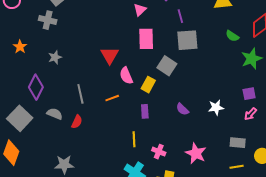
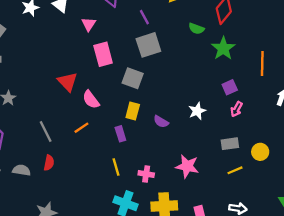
purple line: (180, 16) -> (144, 17), moved
yellow rectangle: (148, 85) -> (133, 111), moved
gray semicircle: (55, 114) -> (21, 170), moved

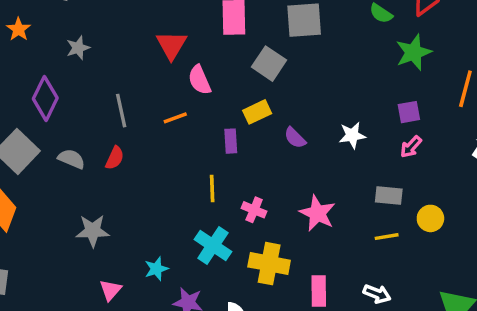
yellow rectangle: (133, 111) -> (257, 112), turned 36

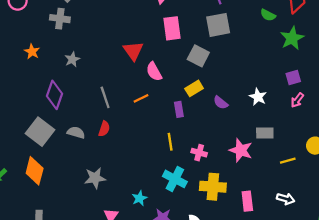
white star: (352, 135) -> (258, 97), turned -30
gray rectangle: (389, 195) -> (265, 133), moved

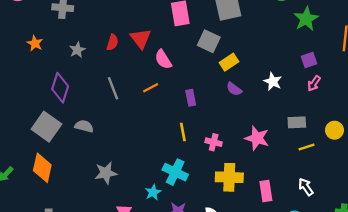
yellow rectangle: (194, 88) -> (229, 62), moved
red semicircle: (104, 129) -> (112, 42), moved
gray rectangle: (265, 133) -> (297, 122), moved
cyan cross: (175, 179) -> (175, 172), moved
white arrow: (286, 199) -> (306, 187), turned -138

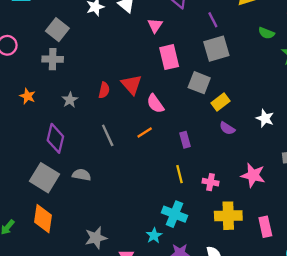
gray star: (106, 173) -> (96, 238), moved

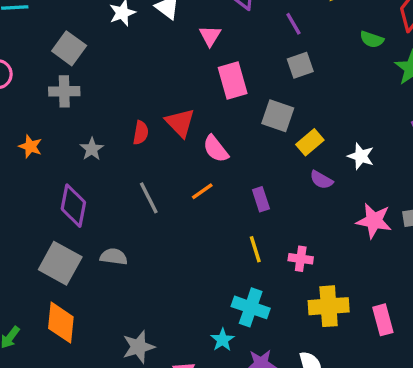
gray square: (216, 49) -> (300, 65), size x0.7
white star: (265, 118) -> (361, 156), moved
pink star: (253, 175) -> (374, 221), moved

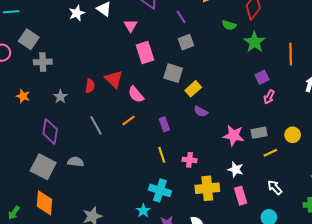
gray square: (69, 48) -> (29, 39), moved
white star: (361, 156) -> (236, 169), moved

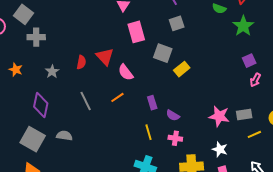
purple semicircle: (201, 111) -> (173, 115), moved

